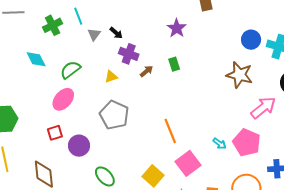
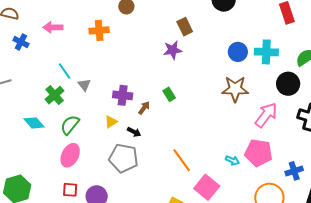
green cross: (53, 25) -> (55, 95), moved
purple star: (177, 28) -> (173, 50), moved, turned -30
black arrow: (116, 33) -> (134, 132), moved
red square: (55, 133) -> (70, 190), turned 35

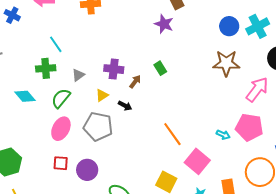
purple star: (173, 50) -> (164, 24), turned 30
cyan cross: (266, 52) -> (258, 26), turned -30
gray triangle: (84, 85) -> (78, 75), moved, turned 32
green cross: (55, 95) -> (46, 68), turned 36
gray pentagon: (123, 158) -> (98, 126), moved

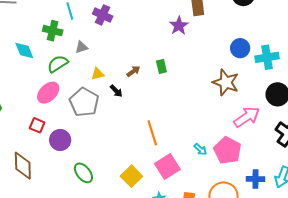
purple cross: (114, 69) -> (103, 15), moved

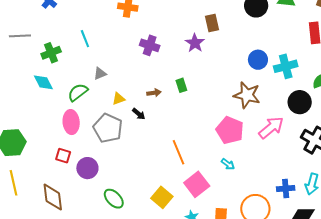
purple cross: (103, 15) -> (150, 45), moved
green cross: (53, 31) -> (51, 53), moved, turned -30
brown arrow: (133, 71) -> (154, 93), turned 32
pink ellipse: (48, 93) -> (71, 122), turned -45
pink pentagon: (227, 150) -> (230, 130), moved

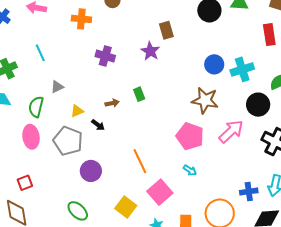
green semicircle: (78, 92) -> (36, 107), turned -35
red square: (63, 156) -> (25, 183), moved, turned -35
purple circle: (87, 168) -> (91, 171), moved

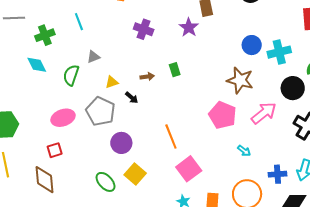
pink ellipse: (31, 137) -> (63, 118), moved, turned 75
cyan arrow: (190, 170) -> (244, 151), moved
yellow square: (126, 207) -> (135, 174), moved

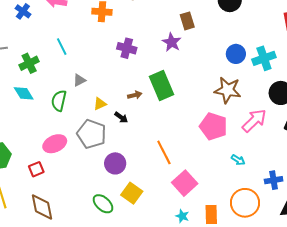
green rectangle: (175, 70) -> (162, 85), size x2.0
red square: (55, 150) -> (36, 169), moved

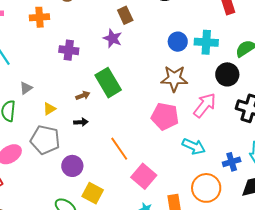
cyan cross: (264, 58) -> (206, 42), turned 30
black arrow: (121, 117) -> (81, 122), moved, turned -32
cyan arrow: (238, 160) -> (194, 146), size x1.6

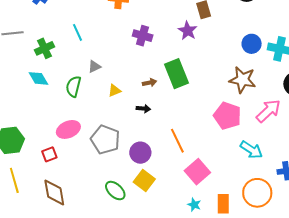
gray pentagon: (45, 140) -> (105, 140), moved
purple circle: (72, 166) -> (140, 153), moved

